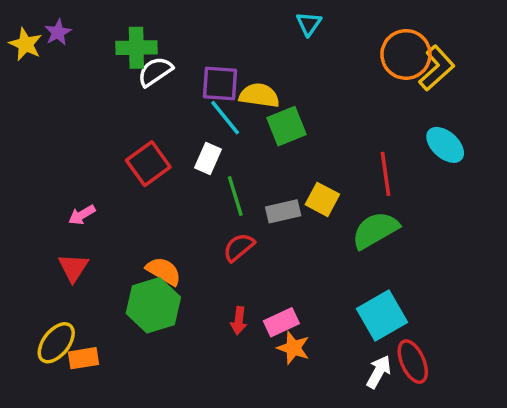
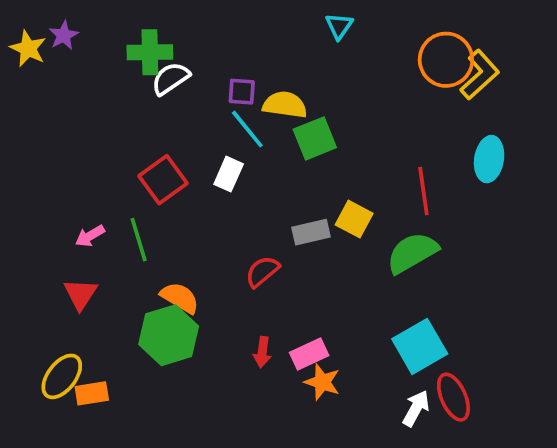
purple square: (220, 83) -> (242, 92), size x0.7
cyan ellipse: (445, 145) -> (489, 159), turned 57
green line: (235, 196) -> (139, 240), moved

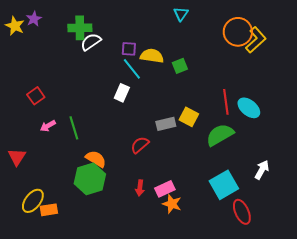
green square: (315, 138) -> (180, 66), moved, size x0.7
cyan ellipse: (489, 159) -> (249, 108), moved, turned -60
red square: (163, 180) -> (36, 96), moved, size x0.7
red triangle: (81, 294) -> (17, 157), moved
white arrow: (416, 408) -> (262, 170), moved

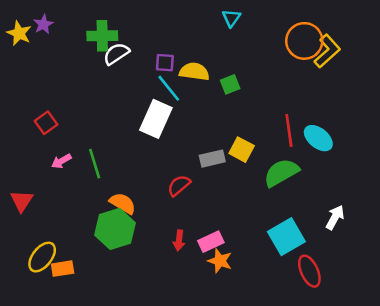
white rectangle: (122, 93) -> (156, 119), size x1.6

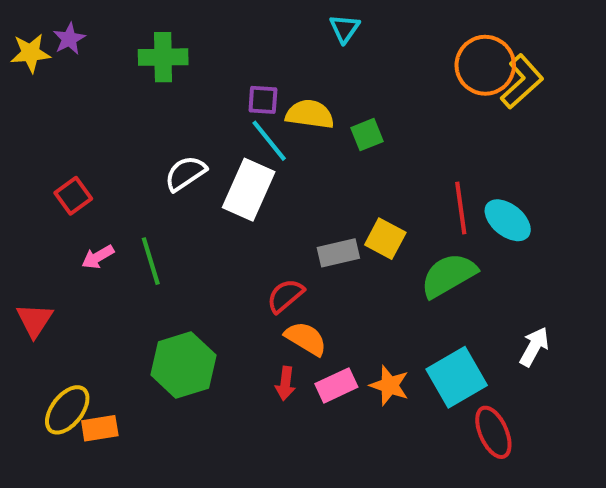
cyan triangle: (231, 18) -> (345, 29), moved
yellow star: (19, 33) -> (30, 53), turned -30
white semicircle: (116, 54) -> (185, 173), moved
orange semicircle: (123, 203) -> (306, 339), moved
orange star: (220, 261) -> (389, 385), moved

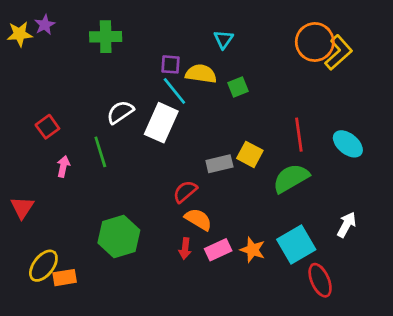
cyan triangle: (345, 29) -> (223, 39), moved
cyan ellipse: (508, 220) -> (348, 144), moved
pink arrow: (98, 257) -> (63, 166), turned 132
green line: (151, 261) -> (100, 152), moved

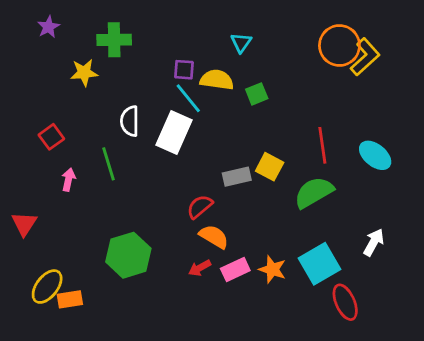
yellow star: (20, 34) -> (84, 73), moved
white semicircle: (120, 112) -> (130, 121), turned -56
red arrow: (185, 248) -> (200, 268), turned 54

